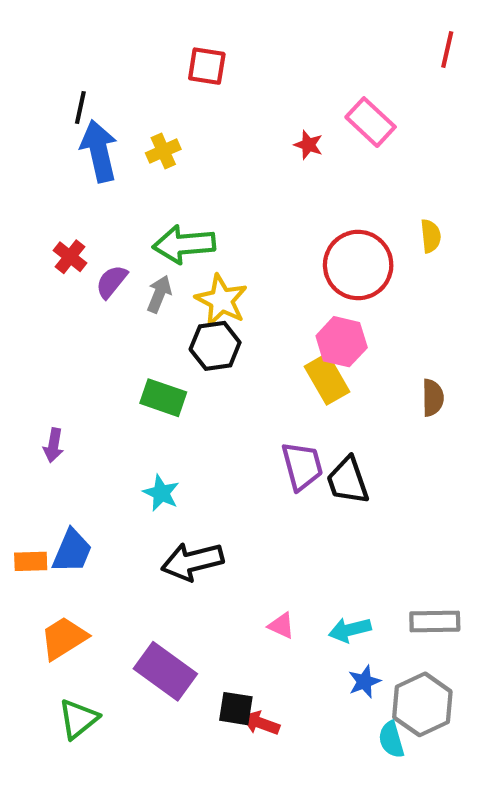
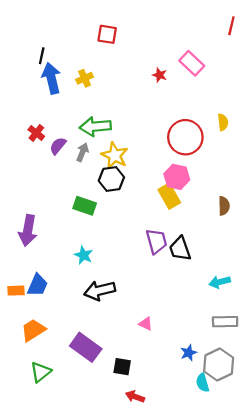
purple arrow: (53, 445) -> (28, 230), size x1.8
cyan arrow: (350, 630) -> (220, 282), moved
red arrow: (261, 723) -> (135, 397), moved

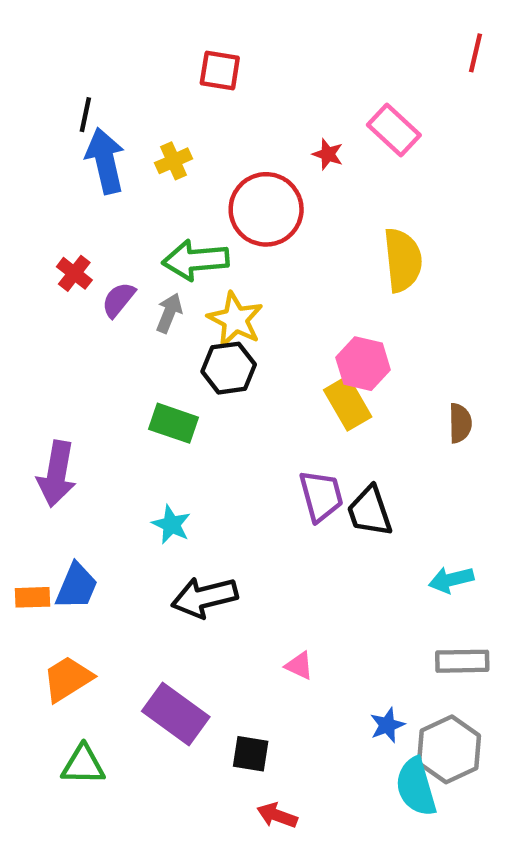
yellow semicircle: (223, 122) -> (403, 260), moved, size x1.8
red circle: (185, 137) -> (266, 209), moved
green triangle: (41, 372) -> (83, 765), turned 40
cyan semicircle: (203, 383) -> (416, 787), size x1.5

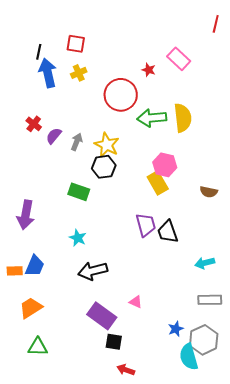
red square: (220, 70) -> (76, 44), moved
green arrow: (196, 260) -> (152, 118), moved
brown semicircle: (460, 423) -> (209, 192), turned 102
purple rectangle: (176, 714) -> (102, 316), moved

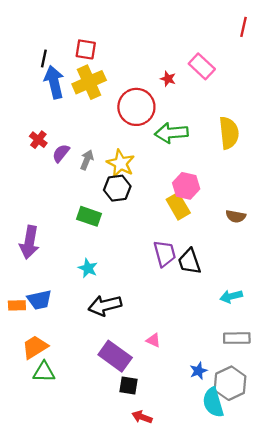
yellow cross: (79, 73) -> (89, 82), size x1.8
yellow semicircle: (183, 118) -> (229, 133), moved
blue trapezoid: (35, 266) -> (39, 300), turned 55
green triangle: (38, 347) -> (44, 372), moved

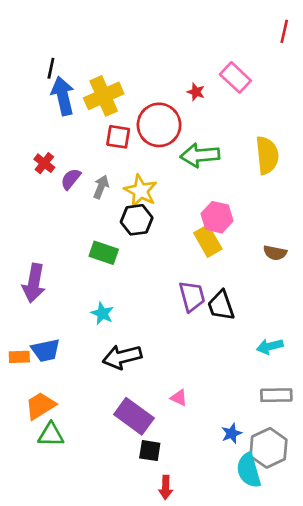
red square: (86, 49) -> (118, 137), moved
red arrow: (142, 417) -> (166, 487), turned -108

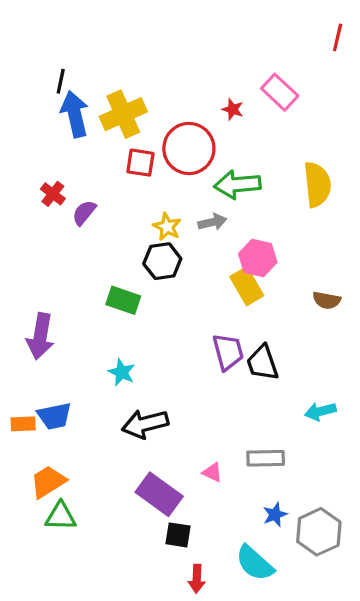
gray arrow: (101, 187) -> (212, 222), moved, turned 55
yellow star: (141, 191) -> (167, 227), size x0.7
gray rectangle: (276, 395) -> (266, 458), moved
cyan semicircle: (249, 470) -> (255, 563), moved, turned -32

